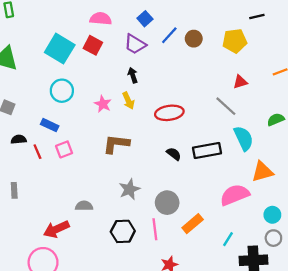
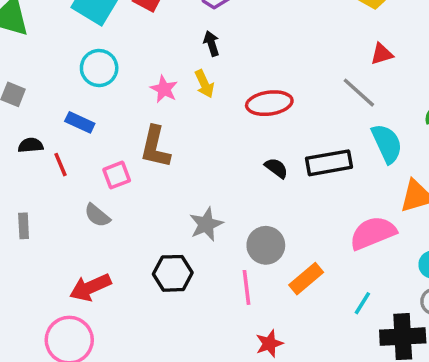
brown L-shape: (116, 144) -> (155, 147), moved, turned -84
pink square: (64, 149) -> (117, 175), moved
gray semicircle: (84, 206) -> (97, 215), moved, turned -140
black hexagon: (123, 231) -> (173, 273), moved

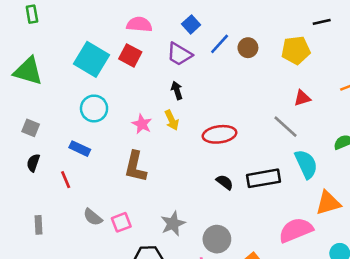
black semicircle: (31, 145) -> (33, 163), moved, turned -66
pink square: (117, 175) -> (121, 222), moved

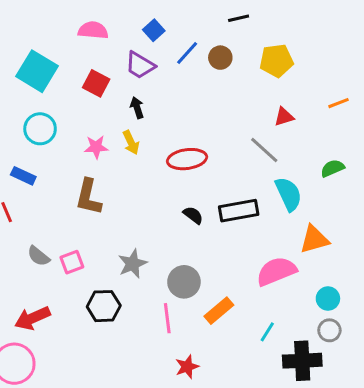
black line: (322, 22) -> (239, 18), moved
red square: (130, 55) -> (96, 83), moved
pink star: (142, 124) -> (96, 147), turned -30

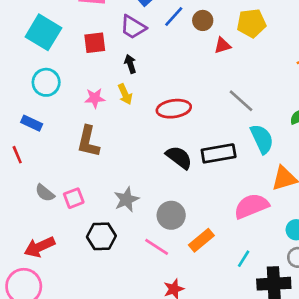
red square: (96, 83) -> (95, 43), turned -35
red triangle: (284, 117) -> (222, 45), moved
black semicircle: (193, 215) -> (179, 157), size x1.5
pink line: (167, 318) -> (157, 247), turned -50

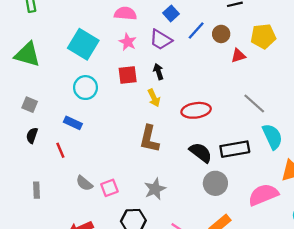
red square: (95, 43) -> (128, 75), moved
pink star: (95, 98) -> (128, 42), moved, turned 30
brown L-shape: (88, 142) -> (149, 139), moved
gray circle: (171, 215) -> (215, 183), moved

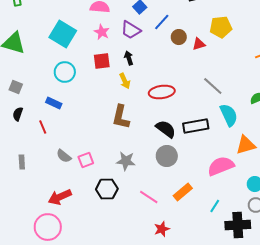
brown circle: (221, 34) -> (179, 37), moved
gray circle: (215, 183) -> (167, 156), moved
gray star: (155, 189) -> (126, 161), turned 30

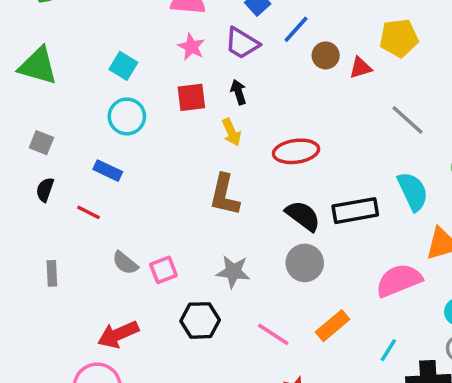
cyan square: (63, 34) -> (123, 66), moved, size x0.6
gray line: (213, 86) -> (408, 120), moved
red line: (43, 127) -> (89, 212), turned -40

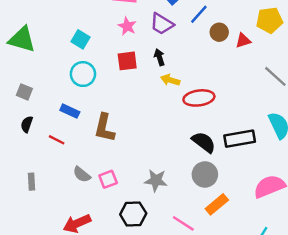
yellow arrow: (231, 132) -> (170, 80), moved, turned 132
brown L-shape: (225, 195) -> (104, 128), moved
orange rectangle: (333, 326) -> (217, 204), moved

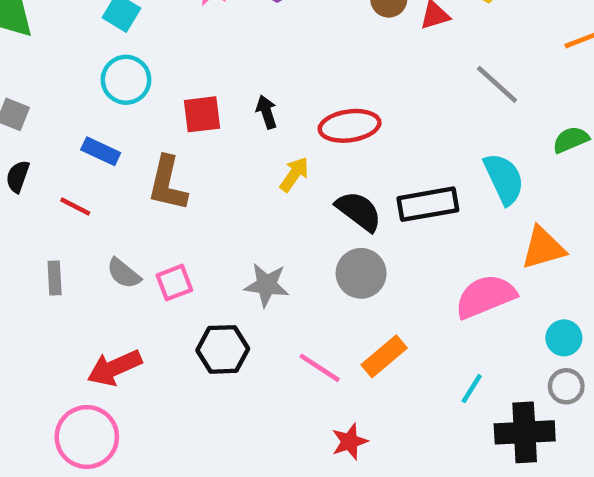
black arrow: (159, 57) -> (267, 112), moved
red square: (127, 61) -> (202, 114), moved
yellow arrow: (170, 80) -> (294, 174), moved, turned 108
gray rectangle: (32, 182) -> (55, 278), moved
orange rectangle: (217, 204) -> (384, 356), moved

